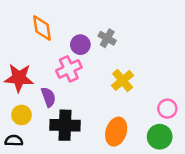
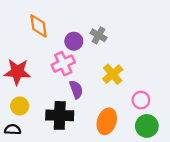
purple semicircle: (48, 97) -> (76, 89), moved
pink circle: (167, 109) -> (141, 100), moved

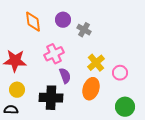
purple circle: (74, 41) -> (63, 20), moved
pink circle: (141, 100) -> (120, 73), moved
orange ellipse: (107, 121) -> (91, 89), moved

